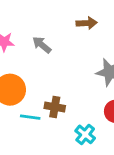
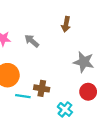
brown arrow: (87, 23) -> (66, 24), turned 104

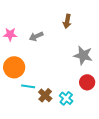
gray arrow: (32, 41) -> (36, 36), turned -64
brown cross: (42, 88) -> (45, 95), moved, turned 32

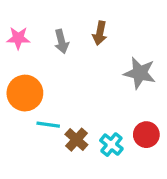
brown arrow: (67, 21) -> (100, 33), moved
gray arrow: (36, 36) -> (62, 41), turned -80
red circle: (87, 82) -> (146, 135), moved

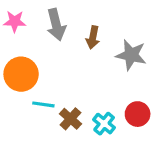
brown arrow: (100, 33) -> (93, 37), moved
gray arrow: (62, 41) -> (56, 25), size x1.4

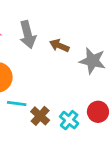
brown arrow: (93, 37) -> (59, 46), turned 102

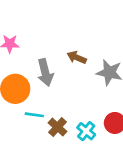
gray arrow: (28, 35) -> (45, 72), moved

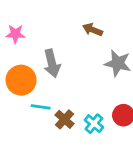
brown arrow: (77, 57) -> (93, 30), moved

